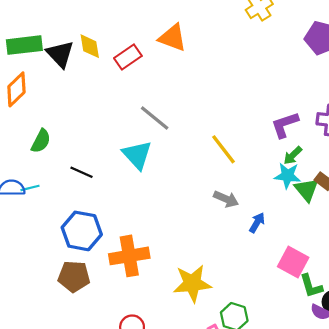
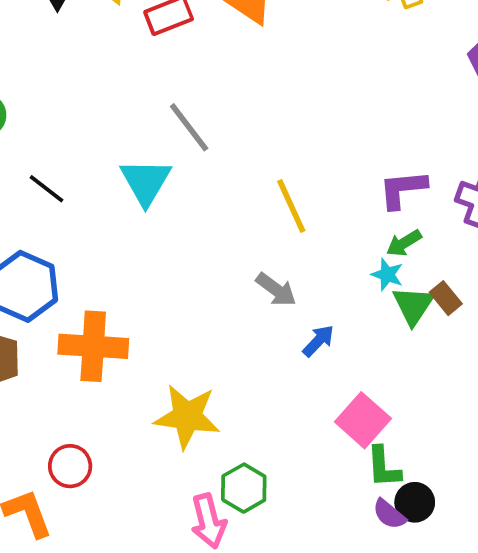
cyan star: (287, 176) -> (387, 275), size x0.7

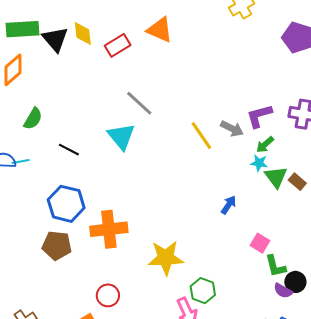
gray arrow: (276, 290) -> (232, 129), moved
brown rectangle: (446, 298) -> (297, 182), moved
pink square: (363, 420) -> (260, 243), size x0.7

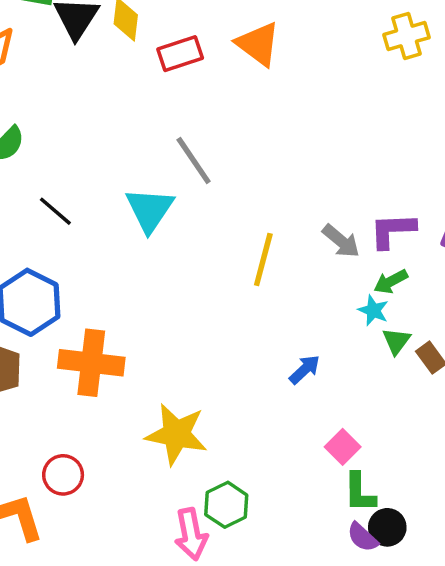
yellow line: (201, 135) -> (263, 259), moved, turned 36
green triangle: (276, 177) -> (396, 341), size x0.7

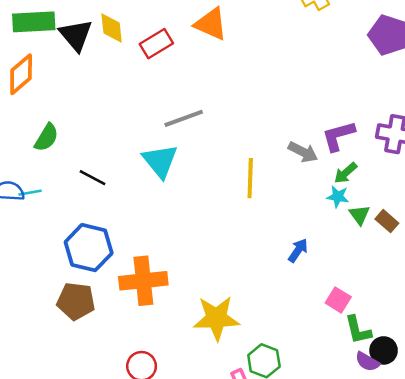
gray line: (194, 161) -> (184, 118), turned -63

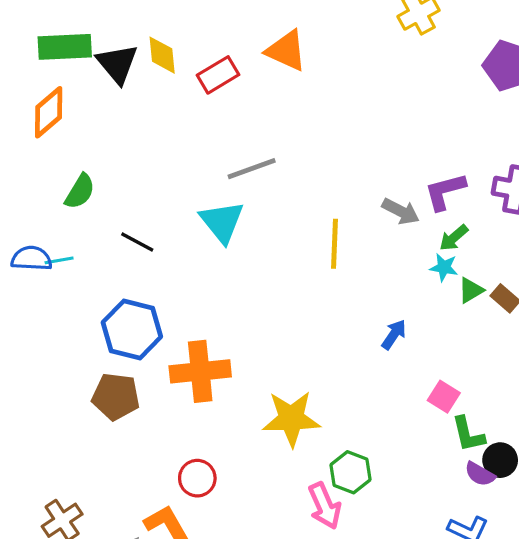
green triangle: (359, 215) -> (471, 290), turned 35

